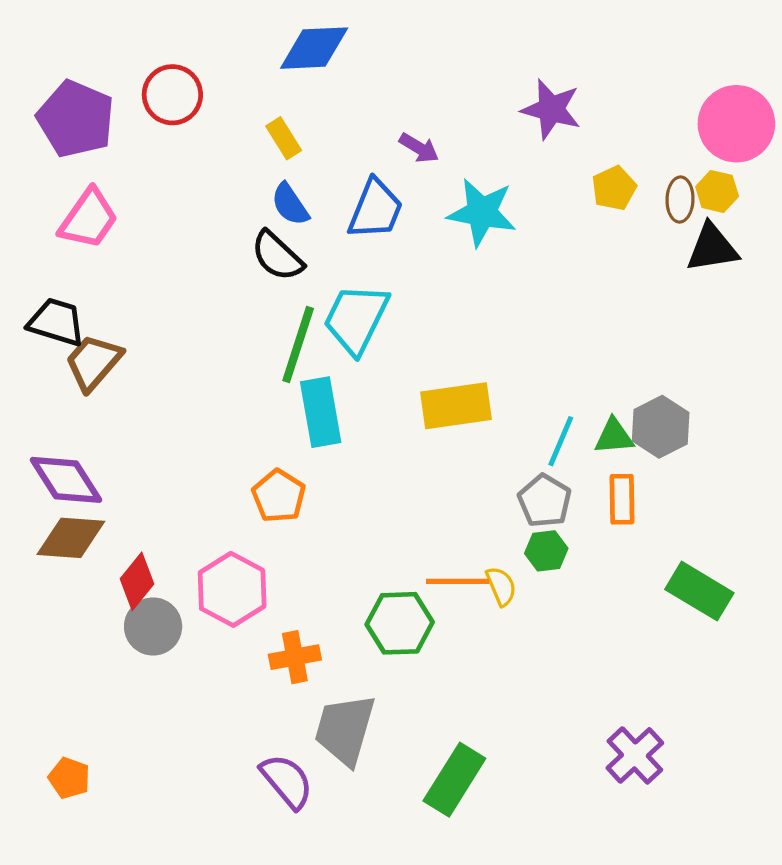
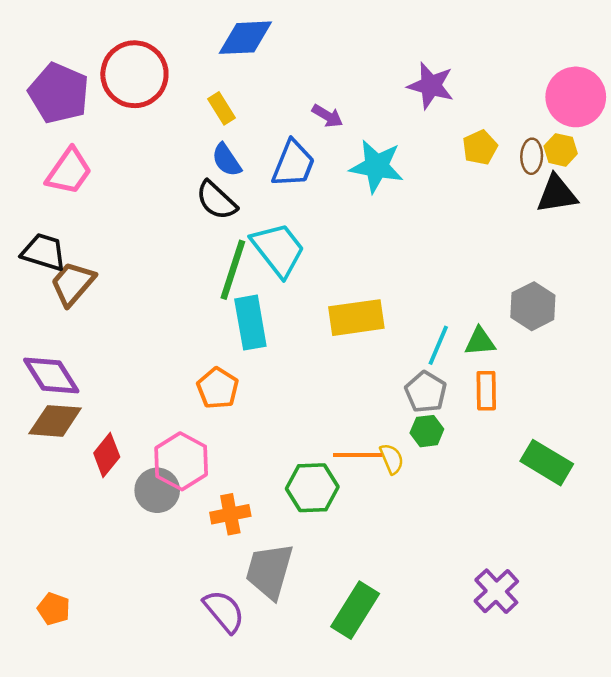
red circle: (172, 95) -> (134, 74), size x1.4
cyan trapezoid: (356, 319) -> (278, 249), turned 116
gray hexagon: (661, 427) -> (533, 306), moved
gray circle: (153, 627) -> (157, 490), moved

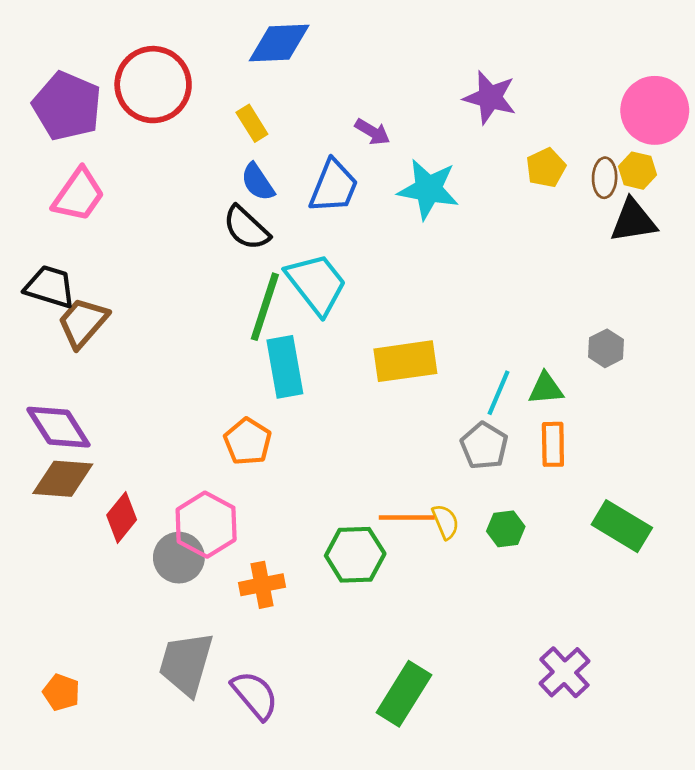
gray hexagon: (533, 306) -> (606, 348), size x0.7
green hexagon: (427, 431) -> (506, 529), moved
gray trapezoid: (269, 571) -> (186, 664), moved

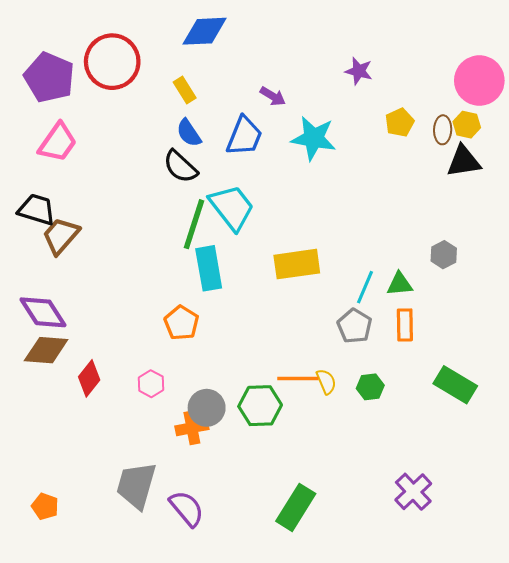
purple star: (490, 97) -> (359, 71), size x0.7
pink hexagon: (206, 525) -> (151, 384), size x0.6
gray circle: (179, 558) -> (207, 408), moved

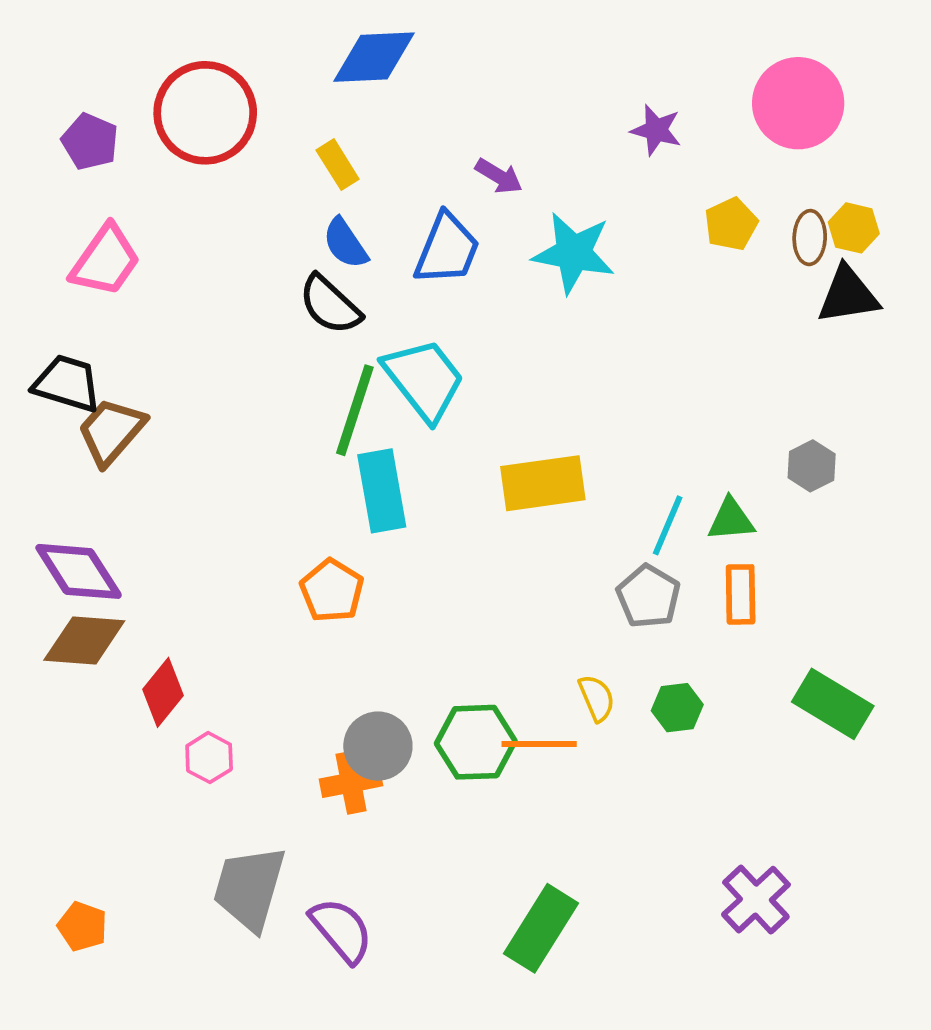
purple pentagon: (49, 77) -> (90, 142), size x0.6
pink circle: (479, 81) -> (798, 103), moved
orange line: (298, 378) -> (539, 744), moved
pink hexagon: (151, 384) -> (209, 758), moved

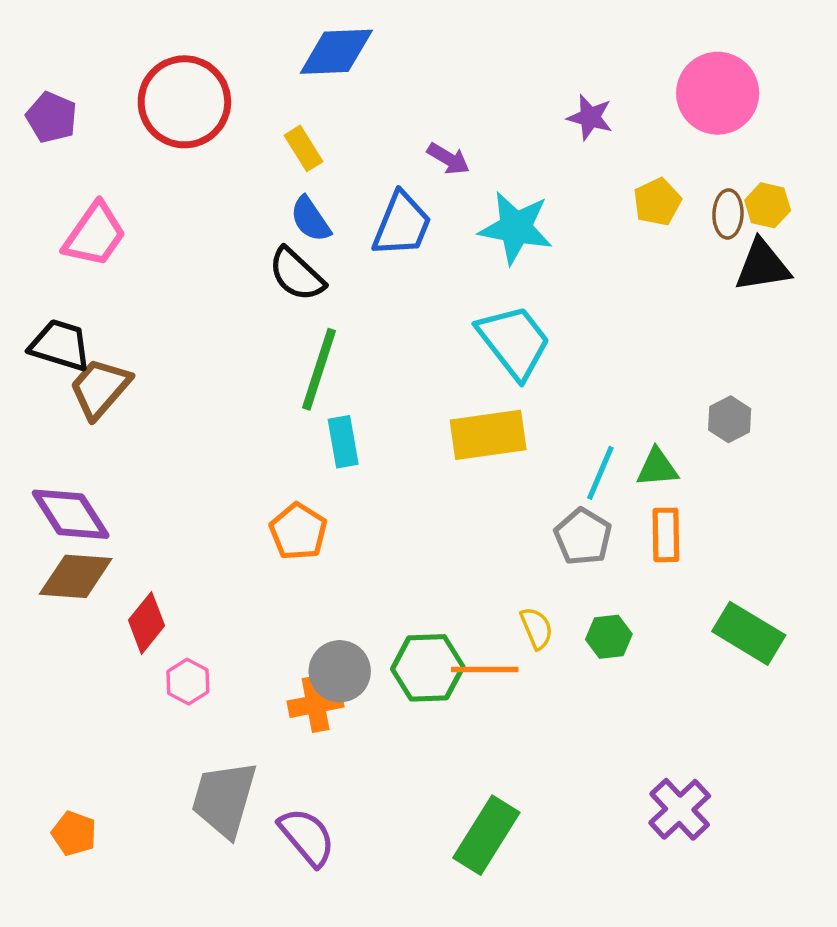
purple pentagon: (90, 142) -> (52, 117), moved
cyan trapezoid: (424, 380) -> (514, 342), moved
cyan rectangle: (382, 491) -> (343, 442), size x0.7

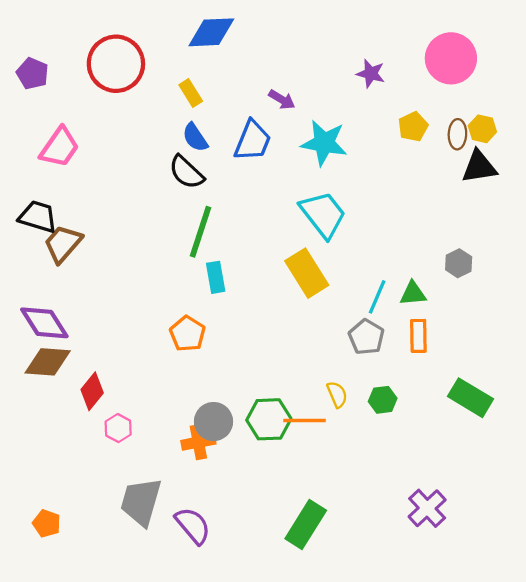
yellow rectangle: (488, 435) -> (307, 273), turned 66

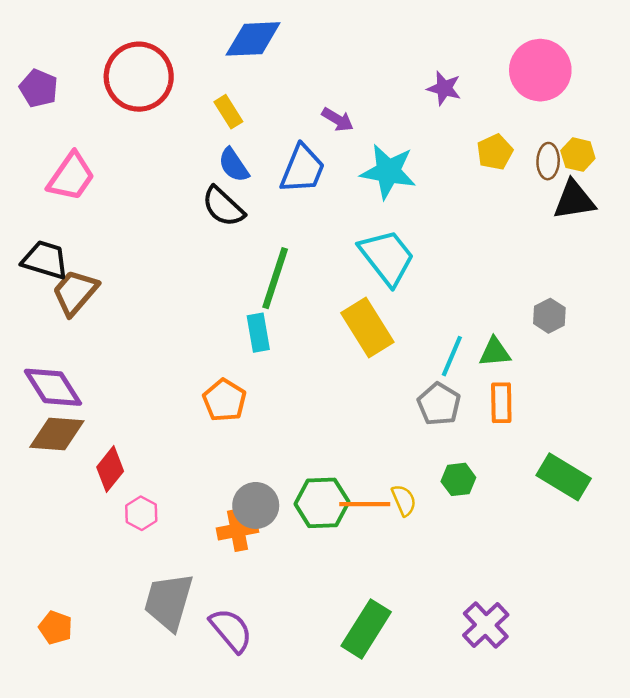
green line: (200, 232) -> (275, 278), moved
yellow semicircle: (337, 394) -> (404, 500), moved
purple cross: (427, 508) -> (486, 625), moved

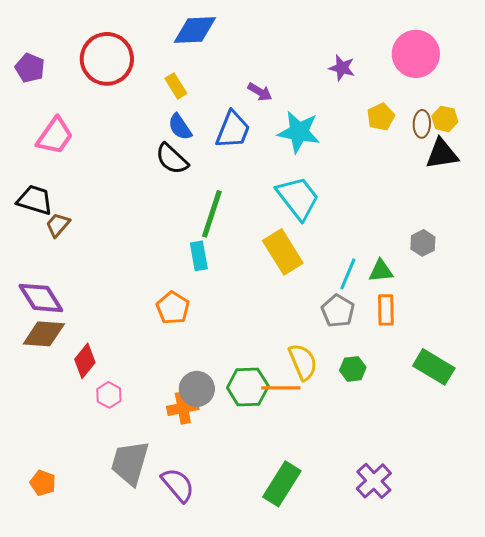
brown trapezoid: (75, 292) -> (58, 225), size x0.7
yellow semicircle: (404, 500) -> (303, 362), moved, size x1.5

